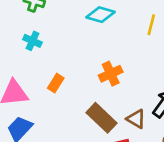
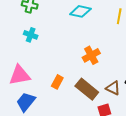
orange rectangle: (56, 83) -> (57, 82), moved

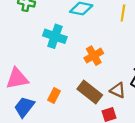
cyan cross: (31, 35) -> (55, 36), moved, size x1.5
orange rectangle: (57, 82) -> (54, 96), moved

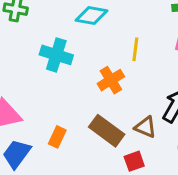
yellow line: (123, 13) -> (135, 49), moved

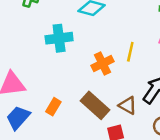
yellow line: (135, 49) -> (130, 52), moved
cyan cross: (56, 55) -> (59, 38), turned -30

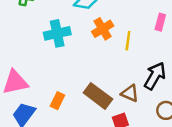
orange cross: (103, 64) -> (103, 29), moved

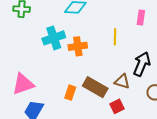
orange cross: (103, 29) -> (78, 46), moved, turned 30
orange rectangle: (57, 101) -> (70, 93), moved

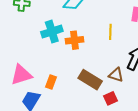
orange rectangle: (70, 93) -> (51, 82), moved

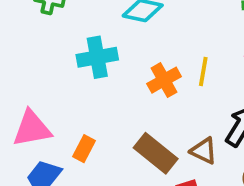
orange cross: (75, 40) -> (164, 80), moved, turned -30

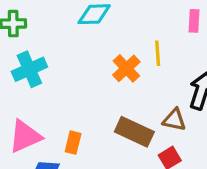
cyan cross: (97, 57) -> (29, 69), moved

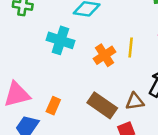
cyan cross: (29, 69) -> (60, 40), moved, turned 32
brown triangle: (174, 120) -> (135, 101), turned -30

